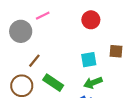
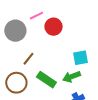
red circle: (91, 20) -> (53, 27), moved
green arrow: (93, 83) -> (72, 77), moved

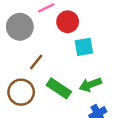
cyan square: (81, 58) -> (84, 47), moved

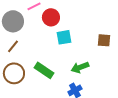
brown line: (36, 62) -> (13, 46), moved
green arrow: (90, 85) -> (80, 67), moved

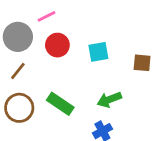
red circle: (51, 17) -> (57, 45), moved
cyan square: (64, 37) -> (98, 52), moved

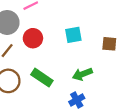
red circle: (57, 45) -> (33, 38), moved

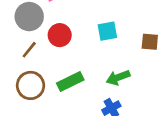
green rectangle: (42, 78) -> (70, 82), turned -60

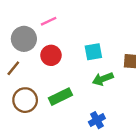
brown line: (29, 50) -> (13, 68), moved
green arrow: (118, 78) -> (103, 79), moved

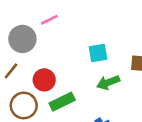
red circle: (51, 55) -> (44, 80), moved

